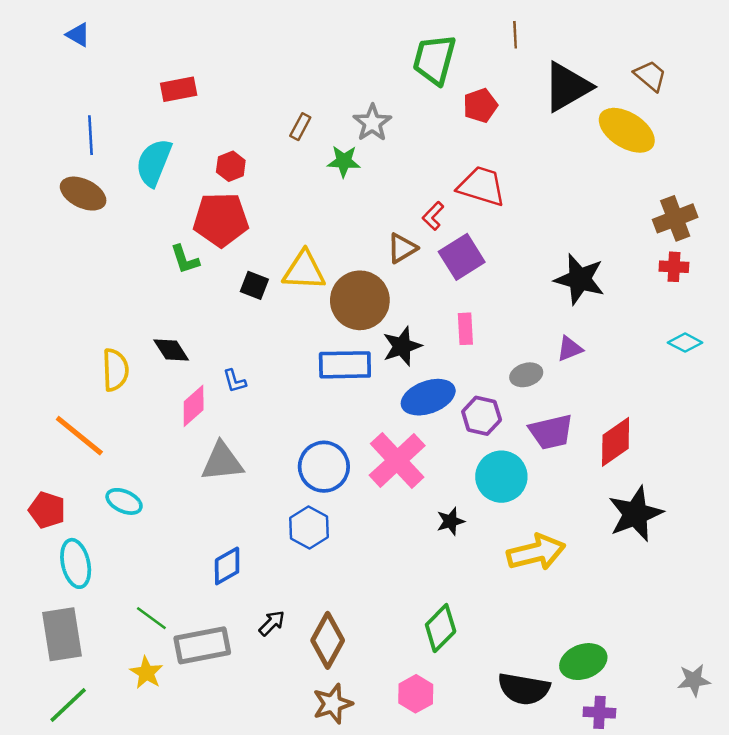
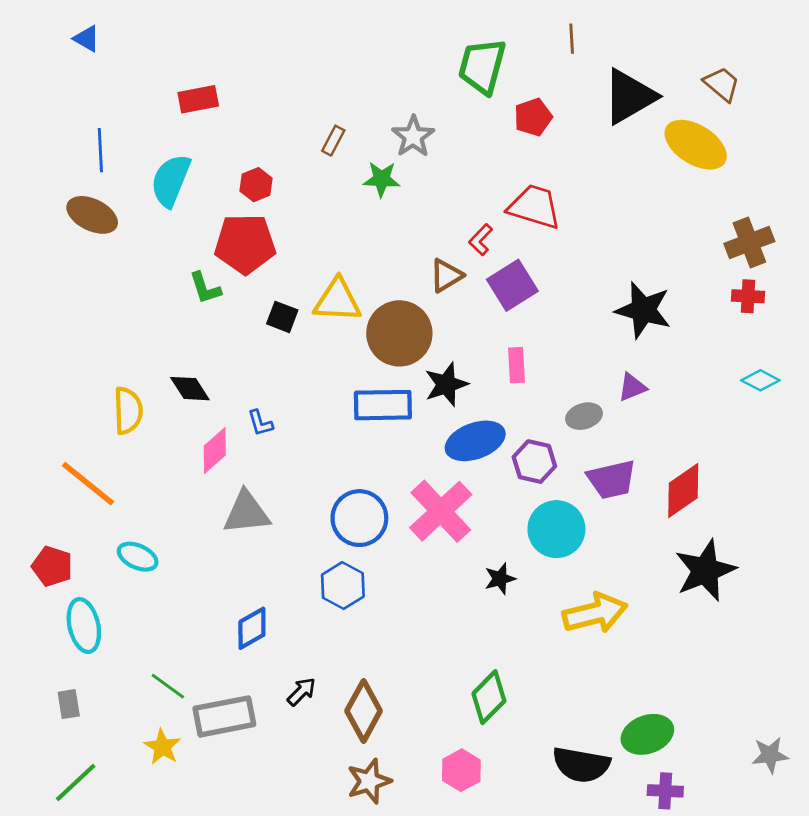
gray rectangle: (62, 634) -> (69, 704), size x0.5

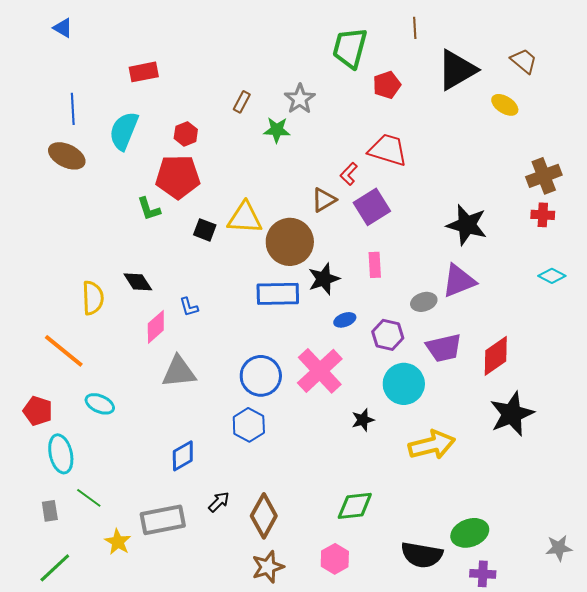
yellow ellipse: (696, 145) -> (505, 105), size x0.6
purple triangle: (632, 387) -> (459, 281), size x1.6
blue ellipse: (475, 441) -> (345, 320), size x0.5
green line: (168, 686) -> (89, 498), moved
green diamond: (489, 697) -> (355, 506), turned 39

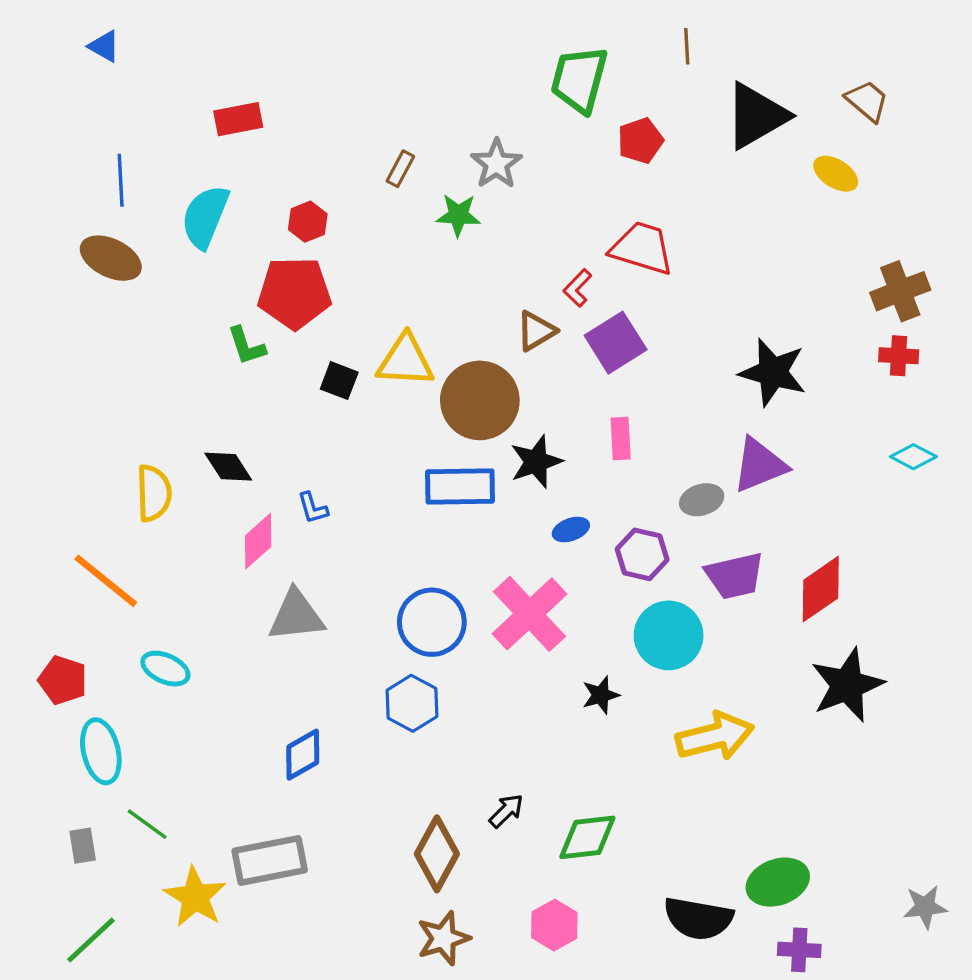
black arrow: (219, 502) -> (506, 811), moved
yellow star: (118, 542) -> (195, 897), size x1.4

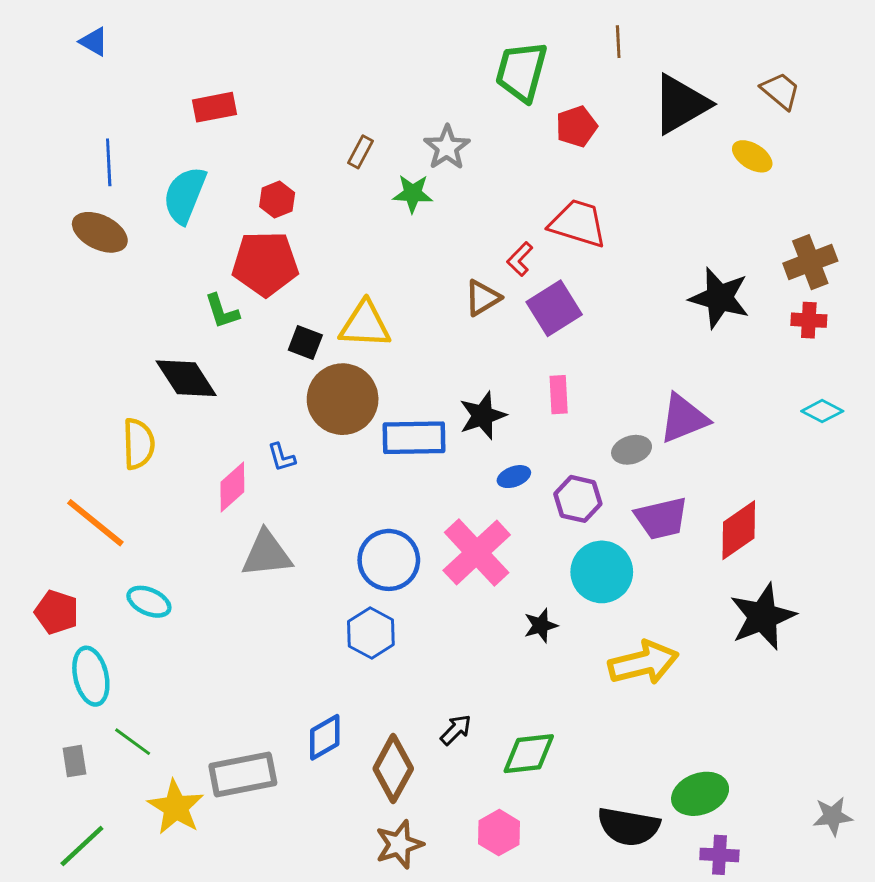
black star: (773, 372) -> (719, 298), moved
brown circle: (480, 400) -> (343, 399), moved
black diamond: (228, 467) -> (186, 378), moved, size x1.4
blue diamond: (303, 755) -> (325, 737), moved

